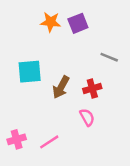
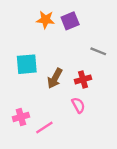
pink cross: (17, 139) -> (21, 117), moved

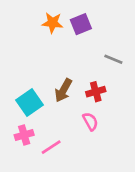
cyan square: (27, 64) -> (30, 103), moved, turned -30

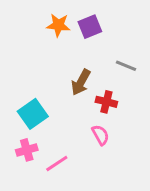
brown arrow: (63, 90) -> (81, 82), moved
red cross: (96, 92) -> (106, 102), turned 30

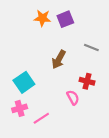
red cross: (106, 102) -> (87, 81), moved

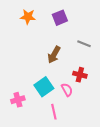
orange star: (42, 18) -> (28, 17), moved
cyan square: (24, 82) -> (44, 87), moved
pink line: (41, 118) -> (54, 112), moved, turned -70

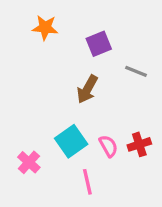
purple square: (60, 18) -> (99, 44), moved
red cross: (80, 75) -> (139, 144), moved, turned -32
pink cross: (18, 100) -> (29, 162), turned -32

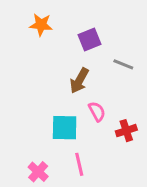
cyan square: (71, 141) -> (65, 128), turned 36
pink semicircle: (108, 146) -> (97, 111), moved
pink cross: (29, 162) -> (38, 172), moved

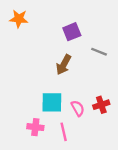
orange star: (41, 25) -> (19, 19), moved
pink semicircle: (97, 111) -> (78, 108), moved
pink cross: (38, 172) -> (35, 127), moved, turned -35

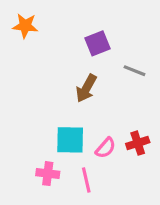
pink semicircle: (78, 108) -> (106, 148), turned 70

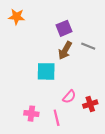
brown arrow: (86, 88) -> (65, 50), moved
cyan square: (70, 140) -> (46, 71), moved
red cross: (138, 143) -> (90, 104), moved

